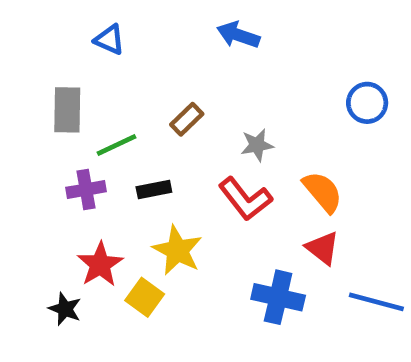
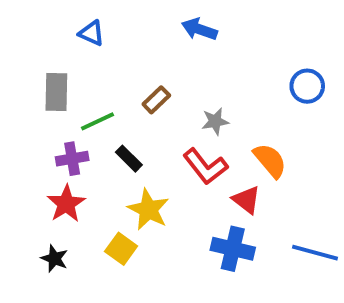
black rectangle: (154, 190) -> (129, 159), turned 56
red triangle: (323, 248) -> (246, 200), moved
red star: (100, 264) -> (66, 204), moved

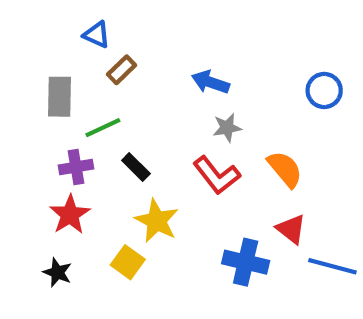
blue arrow: (199, 29) -> (210, 82), moved
brown rectangle: (156, 100) -> (122, 70), moved
red triangle: (246, 200) -> (291, 229), moved

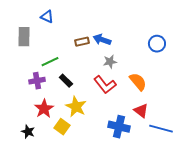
brown rectangle: (122, 70) -> (82, 42), moved, turned 32
gray rectangle: (59, 97) -> (24, 37), moved
red star: (70, 215) -> (44, 109), moved

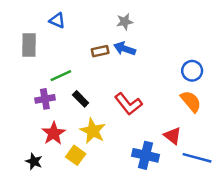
blue circle: (157, 44) -> (192, 71), moved
gray star: (110, 62) -> (125, 22), moved
orange semicircle: (138, 82) -> (191, 101), moved

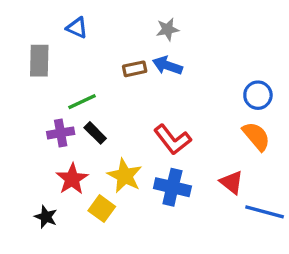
black rectangle: (81, 99) -> (95, 133), moved
blue cross: (145, 155) -> (172, 187), moved

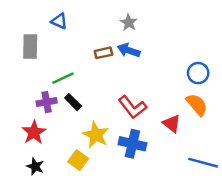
gray star: (168, 29) -> (129, 23), turned -30
red star: (72, 179) -> (34, 132), moved
red triangle: (232, 182) -> (172, 124), moved

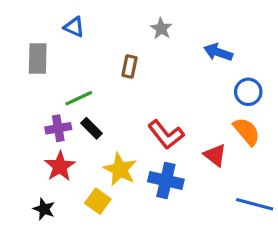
blue arrow: (129, 50) -> (218, 52), moved
brown rectangle: (103, 53) -> (129, 66), turned -66
red star: (34, 132) -> (60, 166), moved

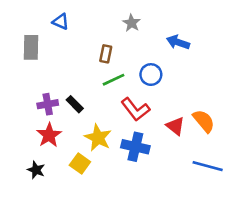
blue circle: (248, 92) -> (151, 75), moved
green line: (79, 98) -> (113, 80), moved
orange semicircle: (247, 131) -> (204, 121), moved

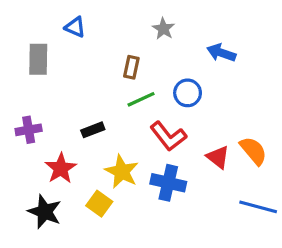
purple cross: (48, 104) -> (29, 130), moved
black rectangle: (75, 104) -> (93, 130), turned -66
black star: (36, 170) -> (45, 212), size x1.5

